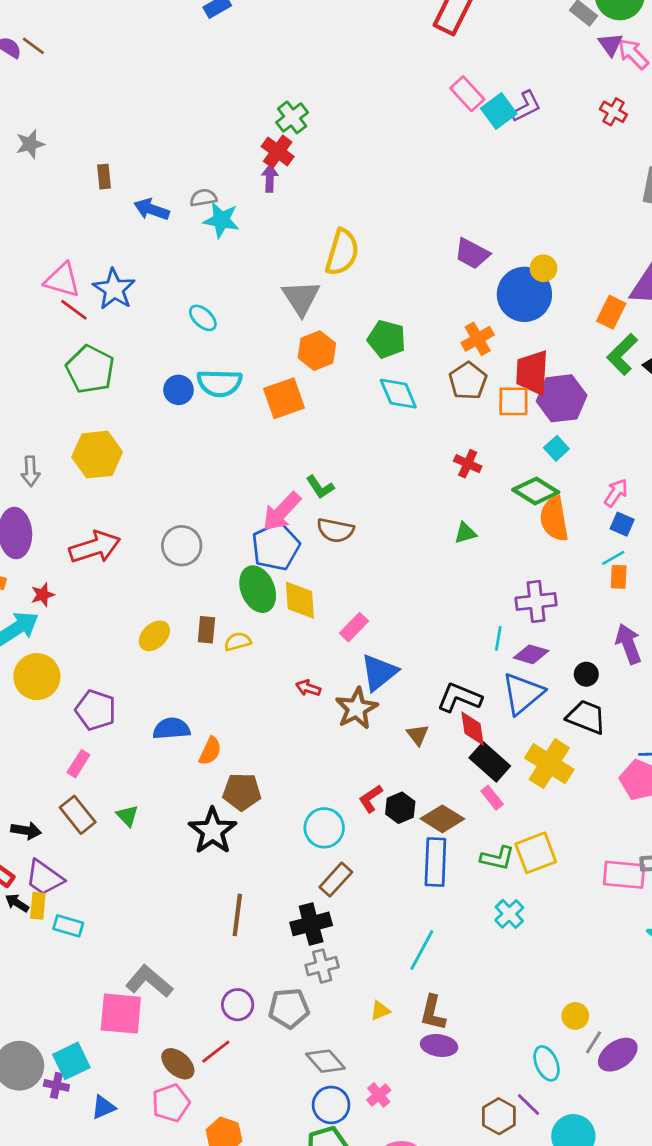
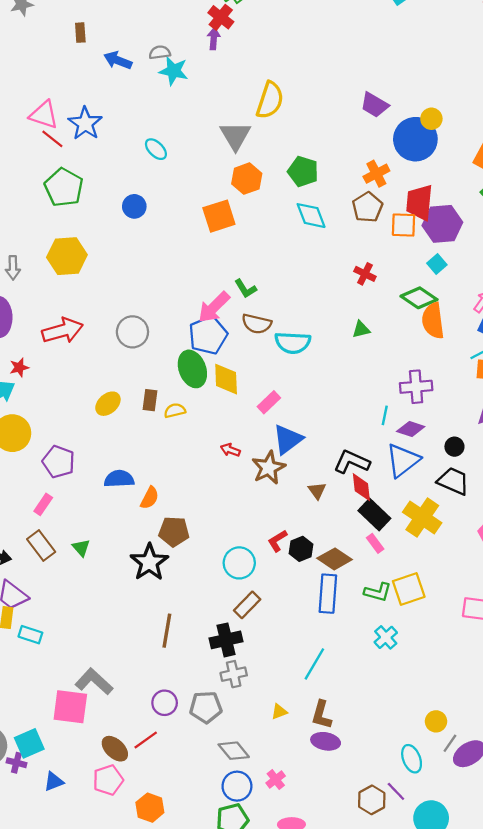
cyan semicircle: (219, 383) -> (293, 343), moved

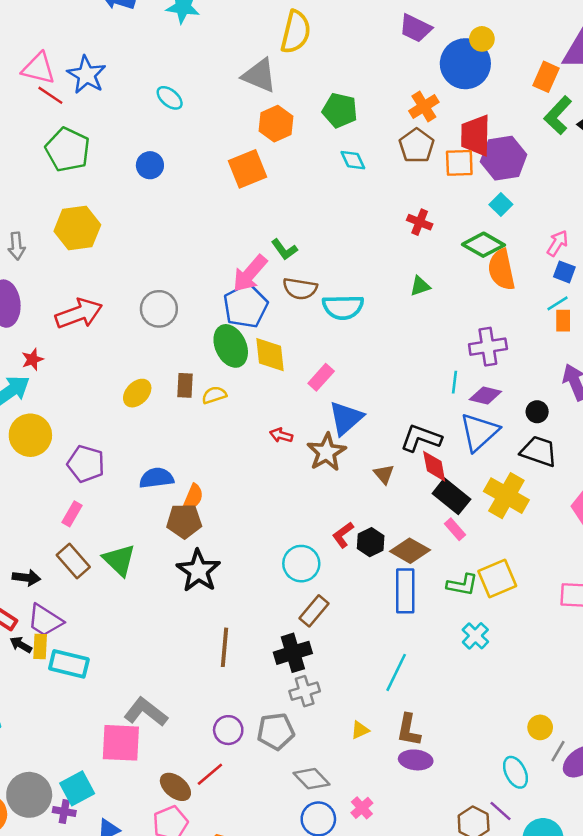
gray triangle: (235, 136) -> (259, 75), turned -32
cyan diamond: (311, 216) -> (353, 160), size x0.7
brown pentagon: (174, 532) -> (184, 521), moved
green triangle: (81, 548) -> (119, 560), size x1.6
cyan rectangle: (30, 635) -> (69, 664), size x1.4

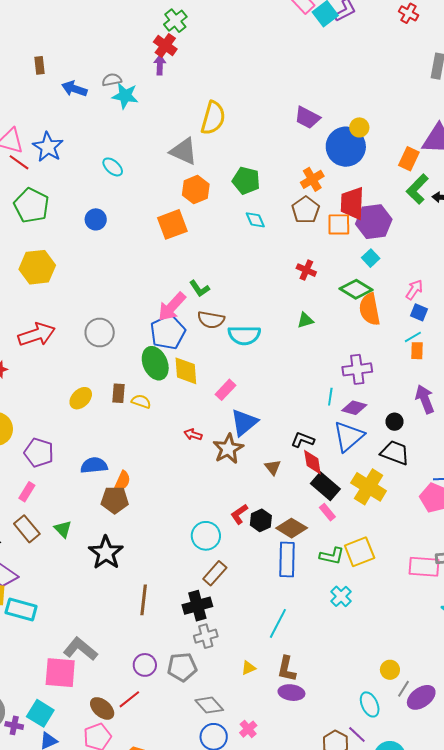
yellow semicircle: (214, 395) -> (141, 401), turned 36
black L-shape: (421, 438) -> (303, 440), size x0.7
green triangle: (119, 560) -> (63, 529), size x0.7
black star: (198, 571) -> (106, 553), moved
cyan square: (77, 788) -> (40, 713), moved, turned -32

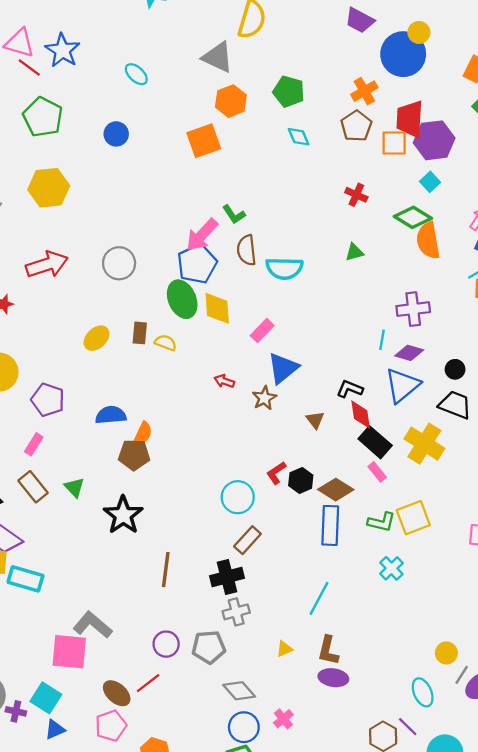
brown semicircle: (211, 320) -> (247, 250), turned 72
brown star: (228, 449) -> (264, 398), size x0.7

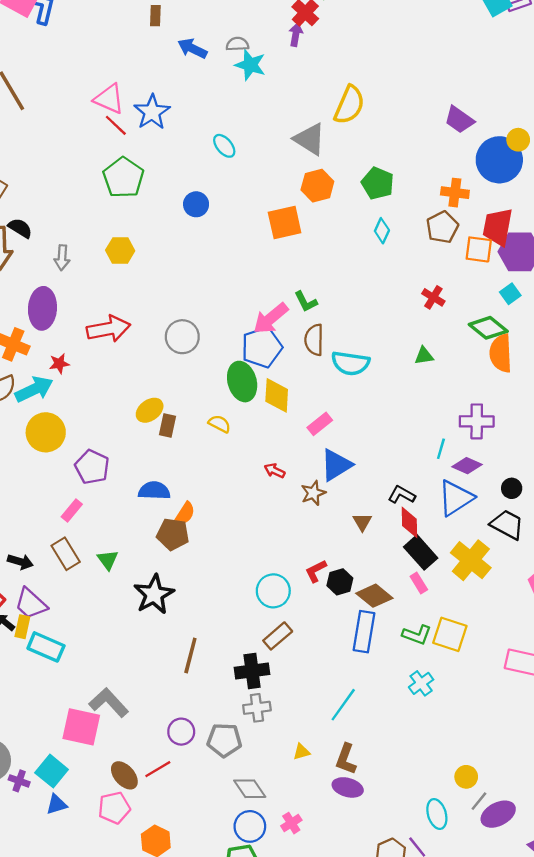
orange cross: (364, 91) -> (455, 193), turned 30
cyan diamond: (299, 137) -> (382, 231), turned 40
yellow hexagon: (49, 188) -> (120, 250), size x0.7
brown rectangle: (140, 333) -> (168, 425), moved
yellow square: (413, 518) -> (450, 634), turned 32

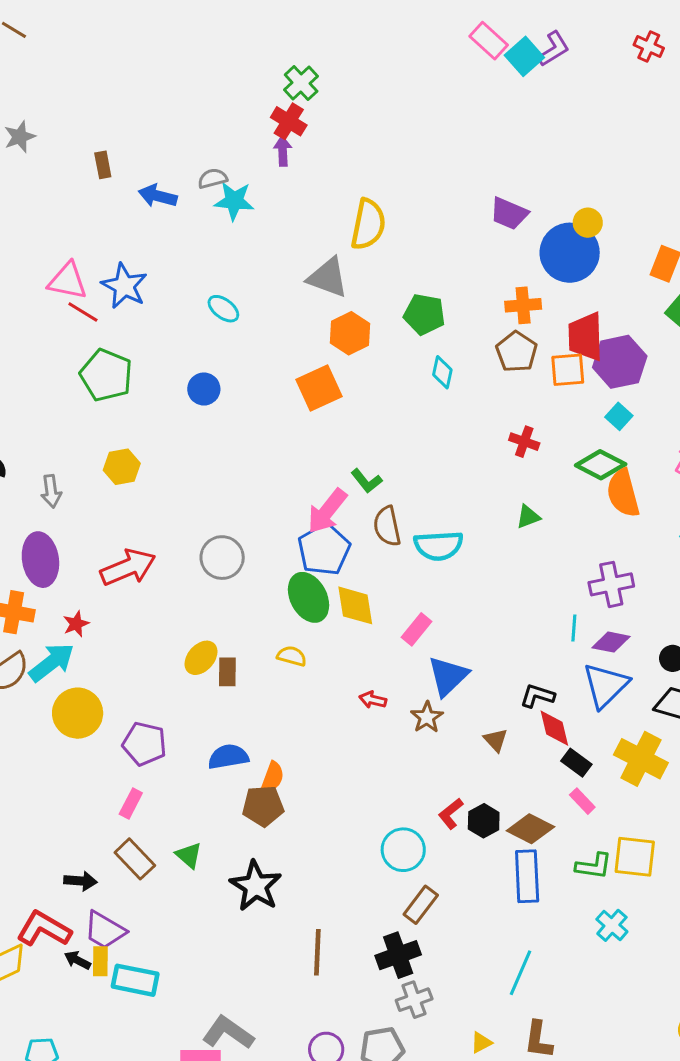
black rectangle: (421, 552) -> (576, 763), size x0.7

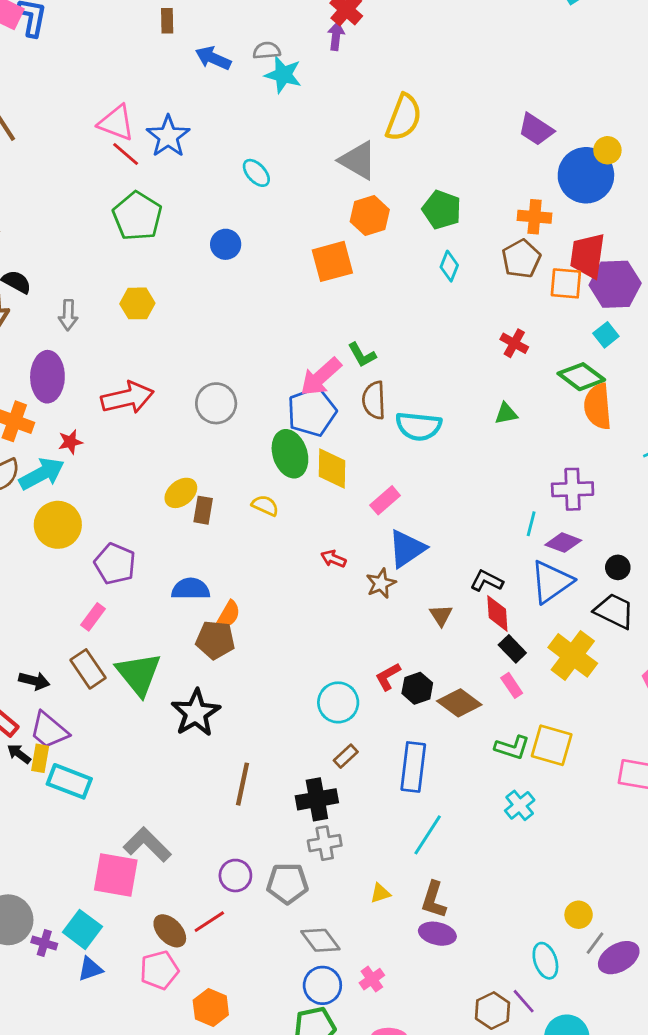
green triangle: (189, 855) -> (139, 674), size x1.8
blue rectangle: (527, 876) -> (413, 767), moved
brown rectangle: (421, 905) -> (346, 756), size x0.7

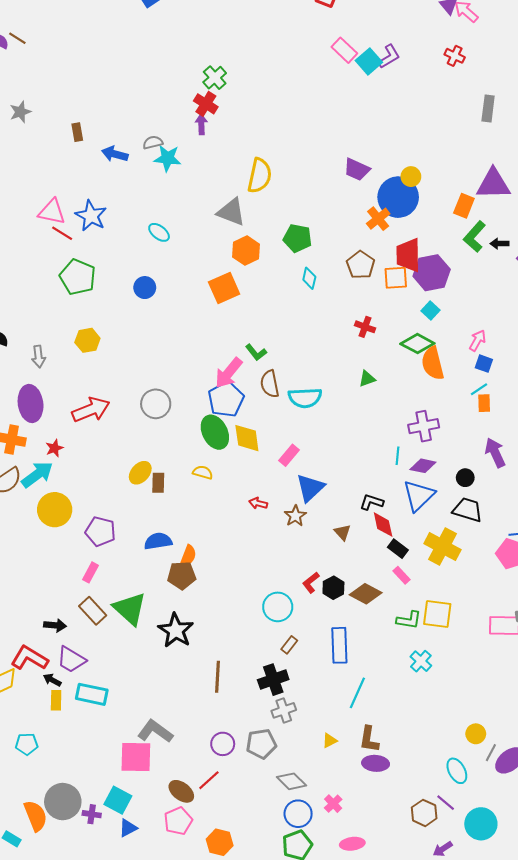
orange cross: (535, 217) -> (378, 219), moved, turned -35
yellow rectangle: (40, 758) -> (56, 700), moved

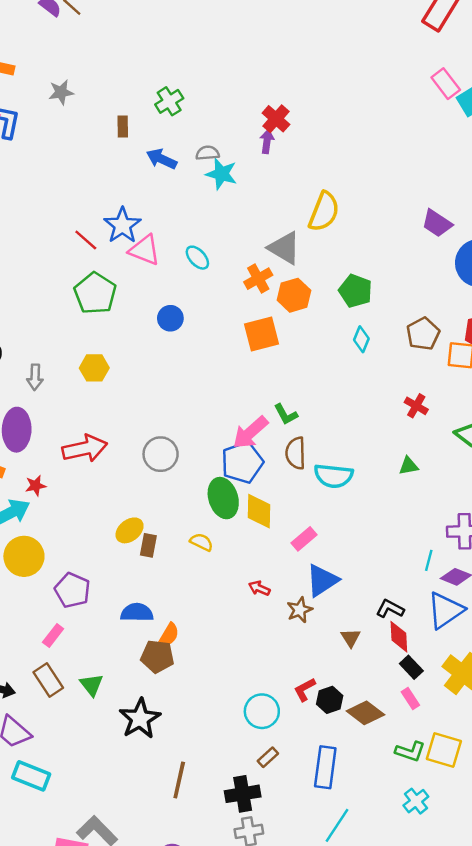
green cross: (215, 78) -> (169, 101), moved
pink triangle: (52, 212) -> (145, 250), moved
orange cross: (378, 219) -> (258, 279), moved
green triangle: (130, 609) -> (91, 685), size x0.6

